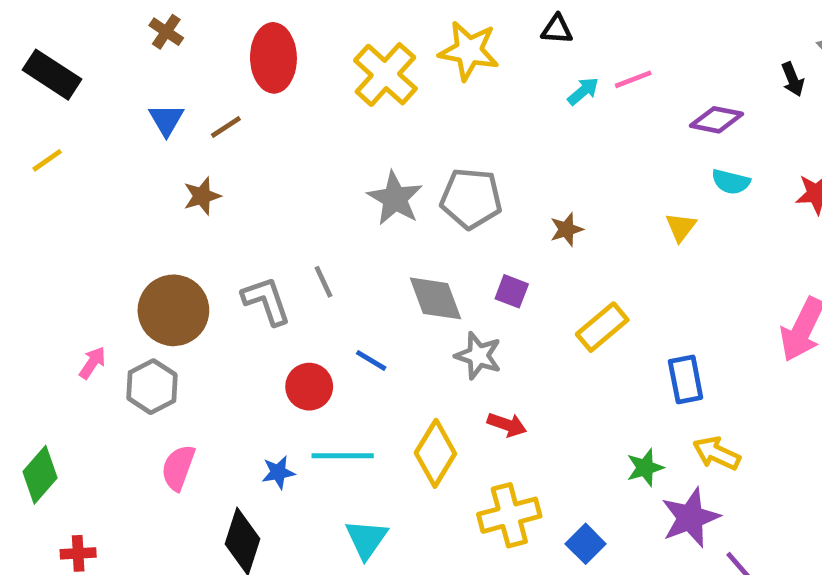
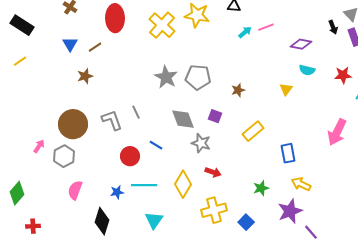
green star: (645, 468) -> (261, 188), moved

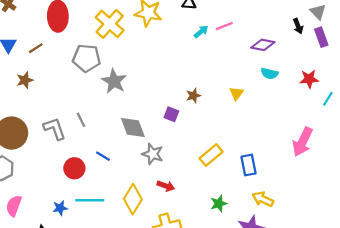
gray pentagon: (198, 77) -> (87, 58), moved
yellow triangle: (286, 89) -> (236, 93), moved
purple square: (215, 116) -> (171, 114), moved
yellow rectangle: (253, 131) -> (211, 155), moved

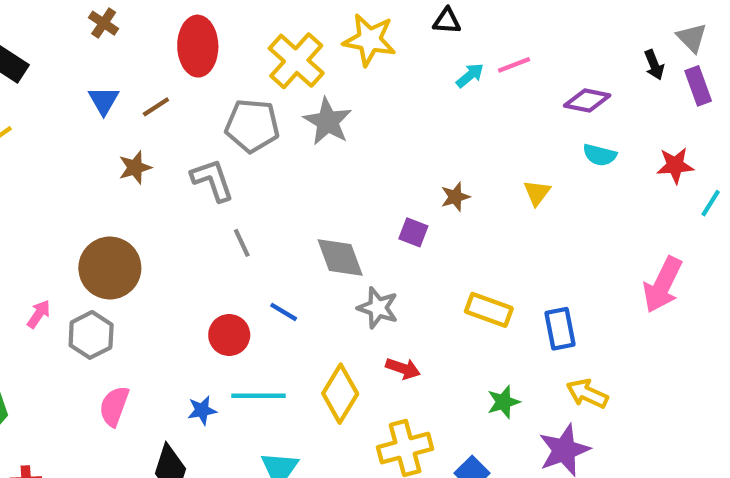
gray star: (114, 81) -> (328, 121), moved
gray L-shape: (55, 129) -> (212, 180), moved
yellow rectangle: (211, 155) -> (489, 310), turned 60

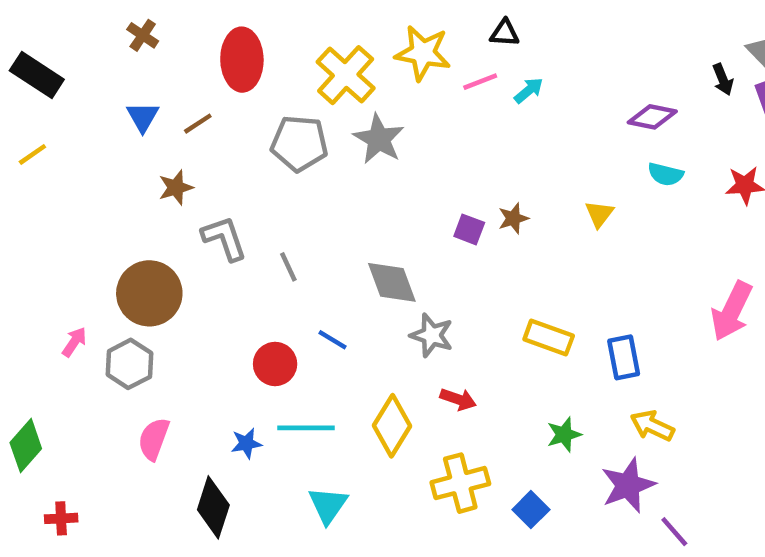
pink line: (514, 65) -> (480, 82), moved
gray L-shape: (212, 180) -> (224, 238), moved
purple square: (413, 232) -> (469, 229), moved

